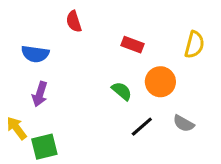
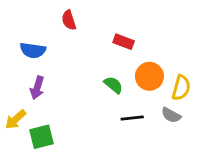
yellow semicircle: (194, 45) -> (181, 88), moved
black line: (142, 127) -> (132, 118), turned 35
yellow arrow: (17, 128) -> (16, 119), turned -95

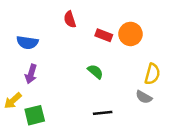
red semicircle: (69, 20) -> (70, 19), moved
orange circle: (149, 76) -> (130, 34), moved
black line: (132, 118) -> (103, 113), moved

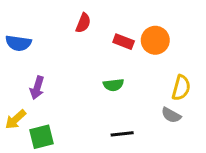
red semicircle: (70, 19) -> (83, 23), turned -140
blue semicircle: (27, 42) -> (18, 43), moved
green semicircle: (95, 72) -> (113, 85), turned 133

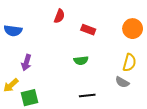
orange circle: (155, 40) -> (133, 29), moved

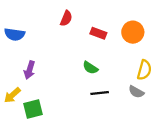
orange circle: (133, 29) -> (133, 32), moved
green semicircle: (81, 61) -> (90, 68), turned 40
black line: (87, 96) -> (100, 93), moved

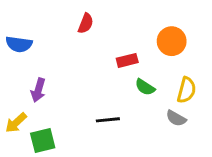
red rectangle: (98, 33) -> (127, 60), moved, turned -35
green semicircle: (90, 68) -> (145, 87), moved
black line: (100, 93) -> (108, 120), moved

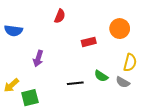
green semicircle: (145, 87) -> (101, 76), moved
purple arrow: (38, 90) -> (38, 58), moved

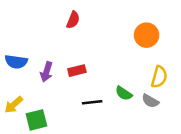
blue semicircle: (13, 31) -> (16, 62), moved
red rectangle: (89, 42) -> (77, 71), moved

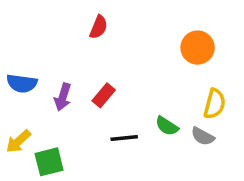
red rectangle: (77, 71) -> (104, 95), turned -36

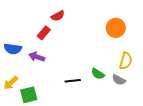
red semicircle: (99, 27) -> (58, 16), turned 40
red rectangle: (104, 95) -> (44, 33), moved
purple arrow: (63, 97) -> (37, 57), turned 91

